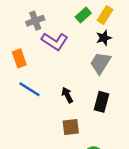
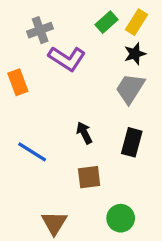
blue line: (30, 89) -> (32, 152), moved

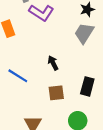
black rectangle: (132, 142) -> (87, 86), moved

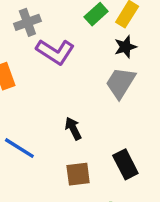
black rectangle: (87, 86) -> (125, 164), turned -42

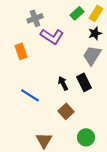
black rectangle: (125, 164) -> (84, 82), moved
brown square: (78, 174) -> (66, 111), turned -35

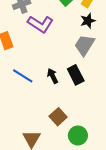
blue line: (30, 95) -> (23, 76), moved
brown square: (66, 111) -> (58, 117), moved

